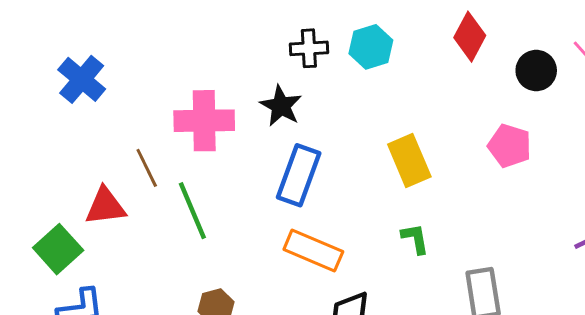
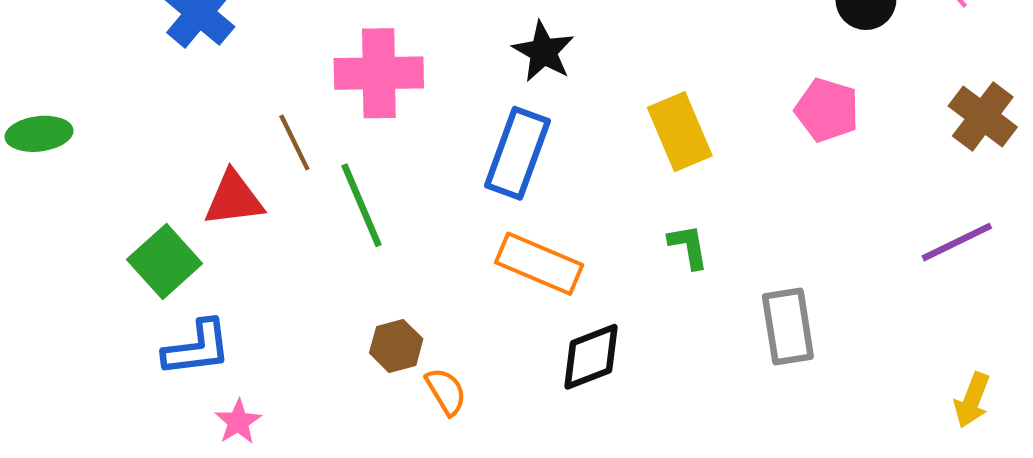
black star: (281, 106) -> (543, 52), moved

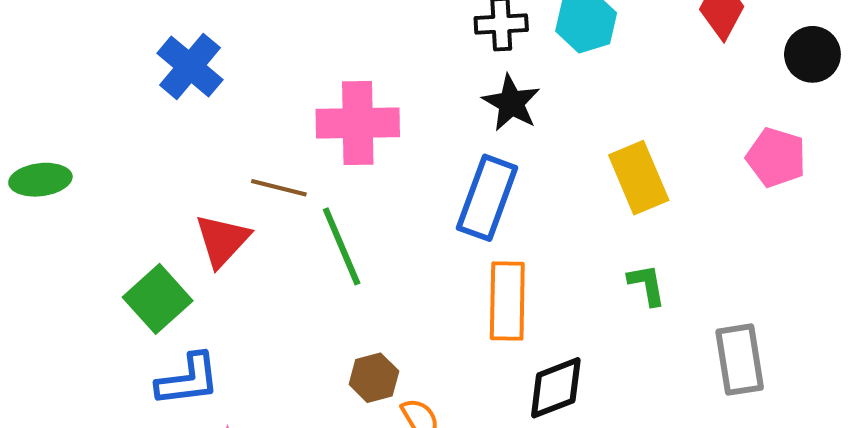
brown line: (294, 142) -> (279, 188), turned -50
red triangle: (234, 199) -> (222, 240), turned -40
orange rectangle: (539, 264) -> (507, 301), turned 68

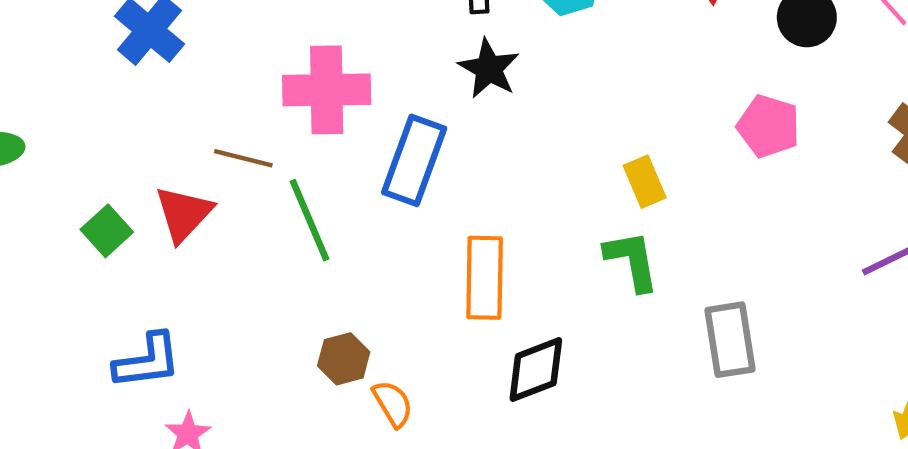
yellow rectangle: (639, 178) -> (645, 182), moved, size x0.7
blue rectangle: (487, 198) -> (414, 160), moved
green L-shape: (647, 285) -> (632, 261), size x1.4
green square: (158, 299) -> (107, 231), moved, size x0.7

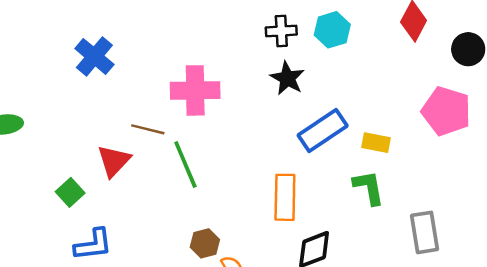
pink pentagon: (768, 126) -> (446, 111), size x1.4
blue rectangle: (414, 160) -> (323, 131), moved, turned 36
yellow rectangle: (645, 182) -> (376, 143), turned -56
green square: (107, 231) -> (70, 192), moved

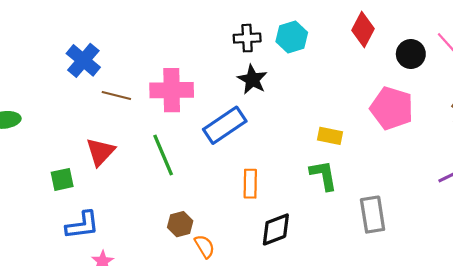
brown line: (148, 129) -> (116, 95), moved
blue rectangle: (323, 131) -> (225, 125), moved
green square: (70, 192) -> (62, 179), turned 30
orange rectangle: (285, 197) -> (250, 184), size x0.7

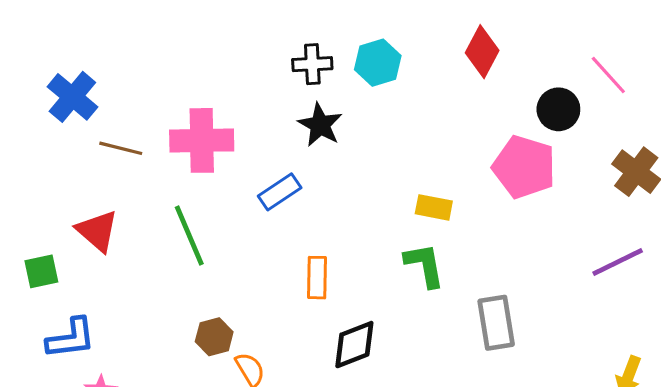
black circle: (411, 54) -> (558, 109), moved
blue rectangle: (225, 125) -> (280, 192), size x0.7
red triangle: (100, 152) -> (97, 231), turned -32

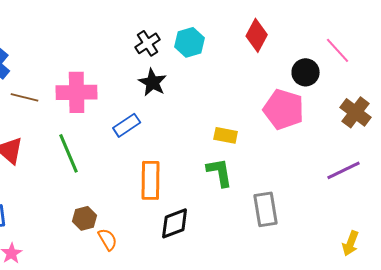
black cross: (312, 64) -> (148, 43), turned -30
orange rectangle: (317, 278) -> (151, 180), size x1.4

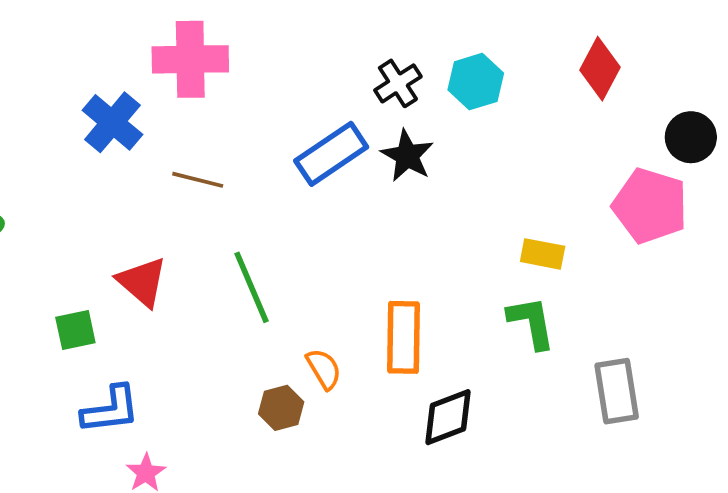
pink cross: (77, 92) -> (190, 59), moved
brown line: (25, 97) -> (198, 180), moved
blue rectangle: (127, 125) -> (331, 154), moved, size x1.4
orange semicircle: (108, 239) -> (324, 369), moved

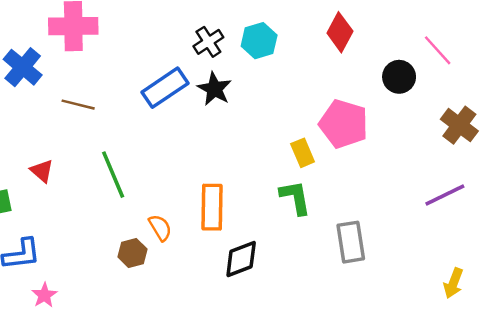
pink pentagon: (650, 206) -> (344, 124), moved
yellow rectangle: (543, 254) -> (303, 153), turned 56
red triangle: (142, 282) -> (42, 171), size x0.7

